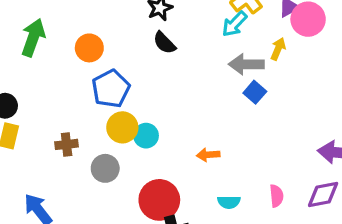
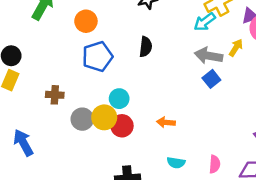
black semicircle: (164, 43) -> (146, 47), moved, turned -138
yellow circle: (122, 127) -> (104, 117), moved
red circle: (159, 200) -> (122, 126), moved, size x0.7

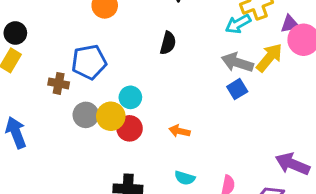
yellow arrow: (236, 48) -> (269, 58), size x1.5
blue pentagon: (98, 56) -> (89, 62), moved

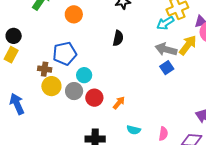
cyan circle: (130, 97) -> (84, 75), moved
gray circle: (86, 115) -> (74, 91), moved
yellow circle: (111, 116) -> (51, 86), moved
orange arrow: (179, 131) -> (119, 103), moved, turned 120

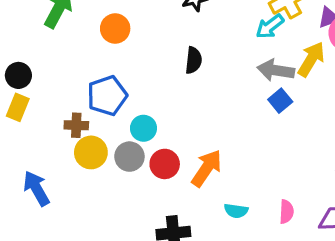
orange arrow: (119, 103) -> (207, 168), size x1.6

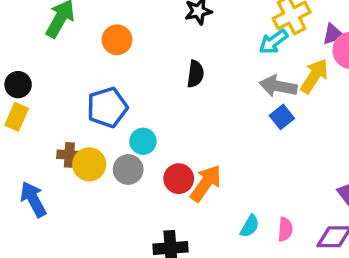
brown cross: (76, 125) -> (69, 155), moved
red circle: (165, 164) -> (179, 179), moved
cyan semicircle: (236, 211) -> (250, 226), moved, turned -70

